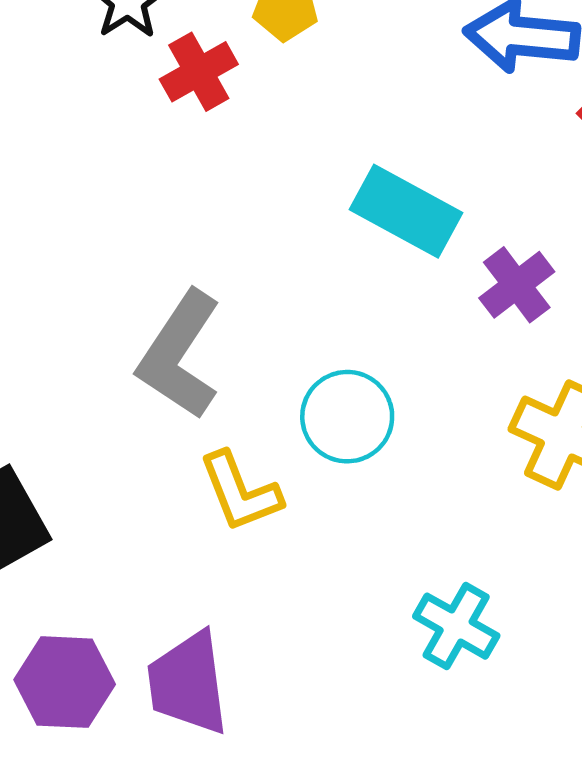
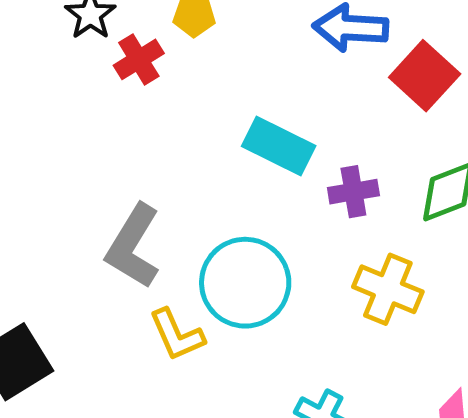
purple cross: (517, 285) -> (353, 192), turned 30
cyan circle: (347, 417) -> (245, 283), size x1.5

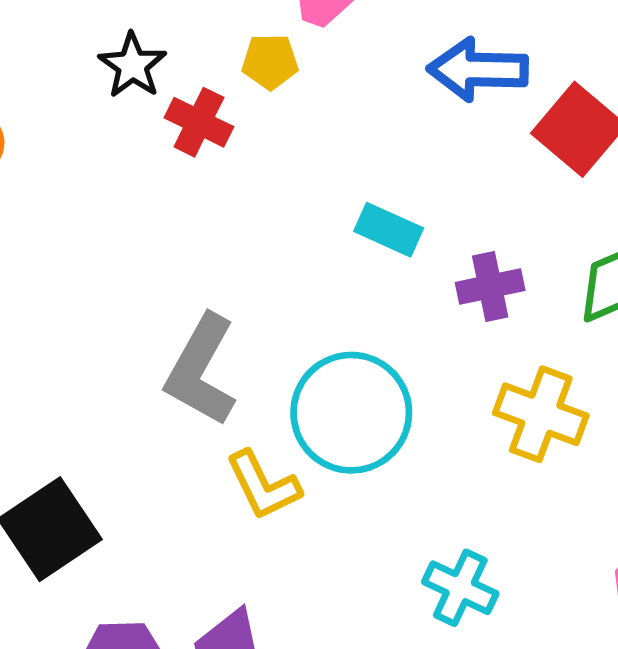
red cross: (139, 59) -> (199, 122), turned -30
cyan rectangle: (279, 146) -> (389, 230), size x0.7

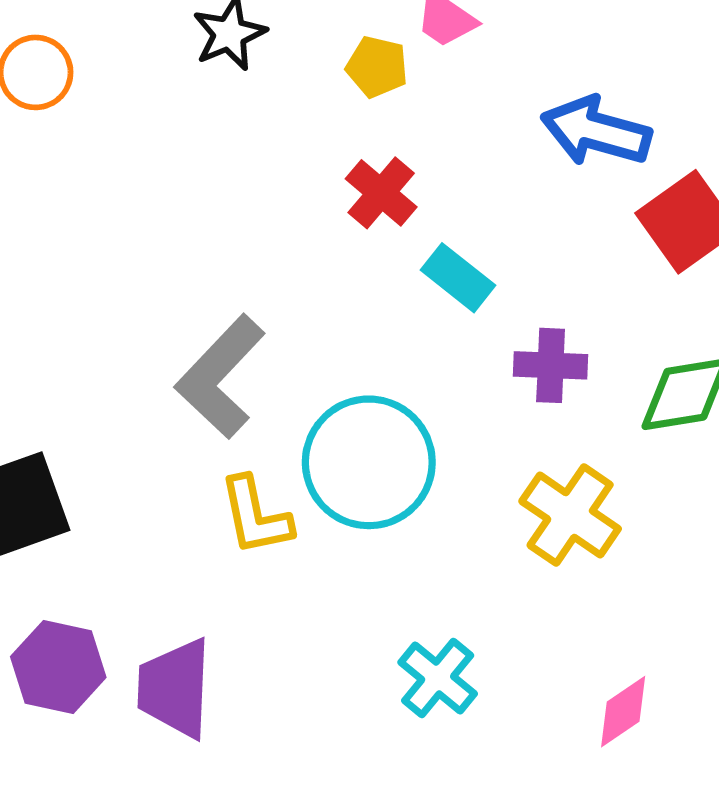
red cross: (199, 122) -> (381, 193), moved

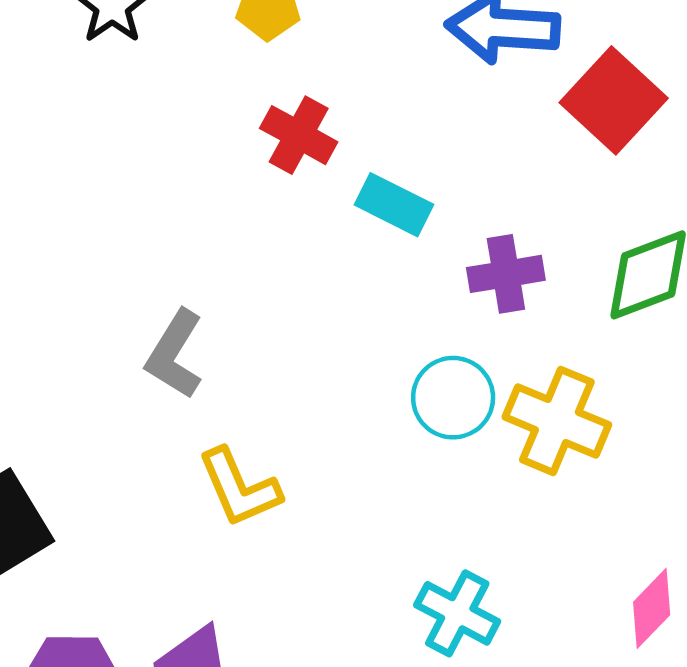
gray L-shape: (220, 377) -> (175, 354), size x0.7
cyan circle: (369, 462) -> (453, 398), moved, size x0.6

